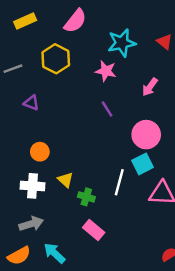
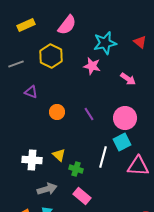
pink arrow: (150, 87) -> (128, 79), turned -91
purple line: (107, 109) -> (89, 114), moved
orange circle: (40, 152) -> (57, 112), moved
gray arrow: (31, 224) -> (47, 189), moved

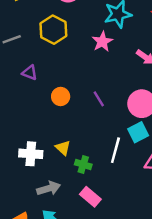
pink star: (92, 66) -> (102, 42), turned 30

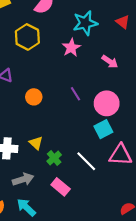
purple line: (99, 99) -> (76, 94), moved
white line: (115, 150) -> (86, 161), moved, turned -60
green cross: (83, 165) -> (54, 158), turned 32

